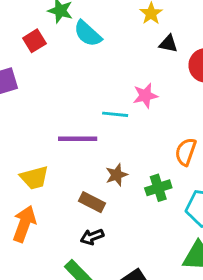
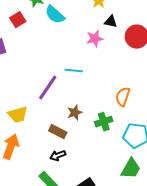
pink star: (145, 96) -> (95, 39), moved
purple line: (78, 139) -> (48, 88), turned -56

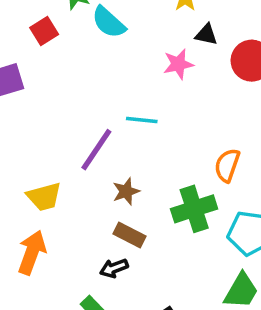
brown star: (75, 113) -> (126, 191), moved
green cross: (104, 122) -> (194, 209), size x1.4
brown rectangle: (58, 132) -> (130, 235), moved

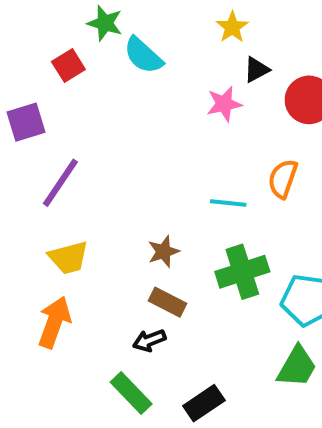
black triangle: (206, 34) -> (256, 70), turned -40
cyan line: (142, 120) -> (228, 203), moved
purple line: (96, 150) -> (60, 183), moved
orange semicircle: (227, 165) -> (283, 179), moved

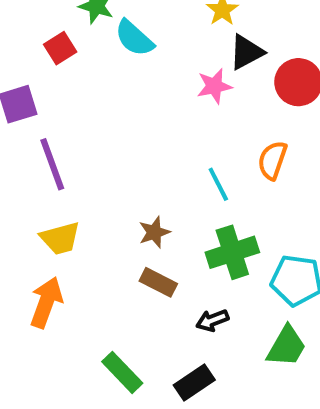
black triangle: (256, 70) -> (246, 52), size x1.4
purple line: (60, 183) -> (52, 164), turned -54
cyan line: (228, 203) -> (218, 184), turned 57
black arrow: (149, 340) -> (212, 320), moved

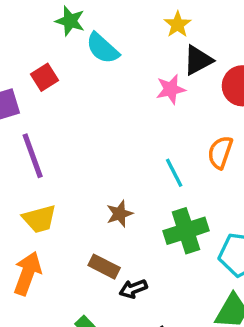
red square: (60, 48) -> (44, 77), moved
brown rectangle: (158, 282) -> (104, 267), moved
black arrow: (212, 320) -> (133, 289), moved

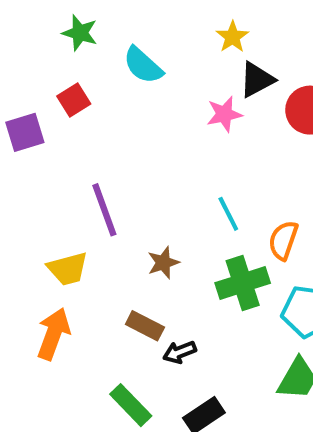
green star: (70, 21) -> (80, 33), moved
orange semicircle: (220, 152) -> (283, 240), moved
purple line: (33, 156) -> (104, 210), moved

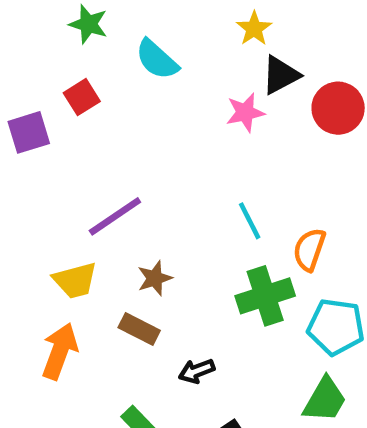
purple line: (104, 210) -> (115, 216), turned 76
brown star: (163, 263) -> (155, 278), moved
brown rectangle: (145, 326) -> (139, 329), moved

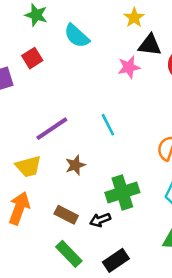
black triangle: (281, 75) -> (150, 45), turned 35
cyan line: (250, 221) -> (108, 125), moved
green cross: (265, 296) -> (122, 193), moved
brown rectangle: (139, 329) -> (66, 215), moved

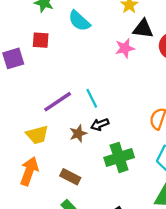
red square: (32, 58) -> (41, 40), turned 36
cyan line: (108, 125) -> (92, 98), moved
black arrow: (100, 220) -> (100, 124), moved

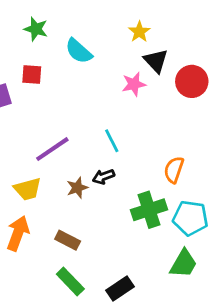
black triangle: (143, 29) -> (156, 61), turned 40
cyan line: (92, 98) -> (112, 141), moved
green cross: (119, 157) -> (149, 210), moved

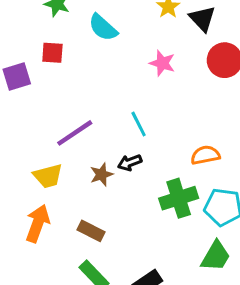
black triangle: (156, 61) -> (202, 19), moved
pink star: (134, 84) -> (162, 63), turned 30
orange semicircle: (174, 170) -> (205, 155), turned 60

